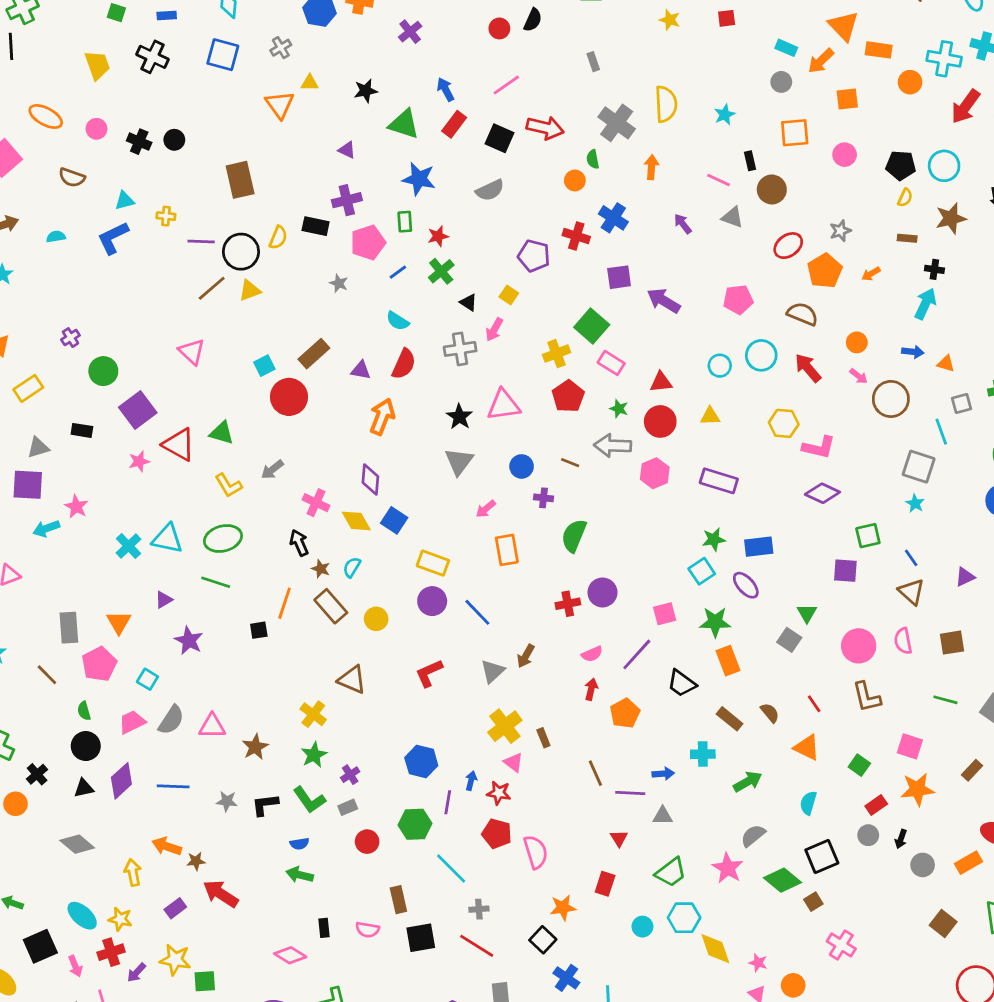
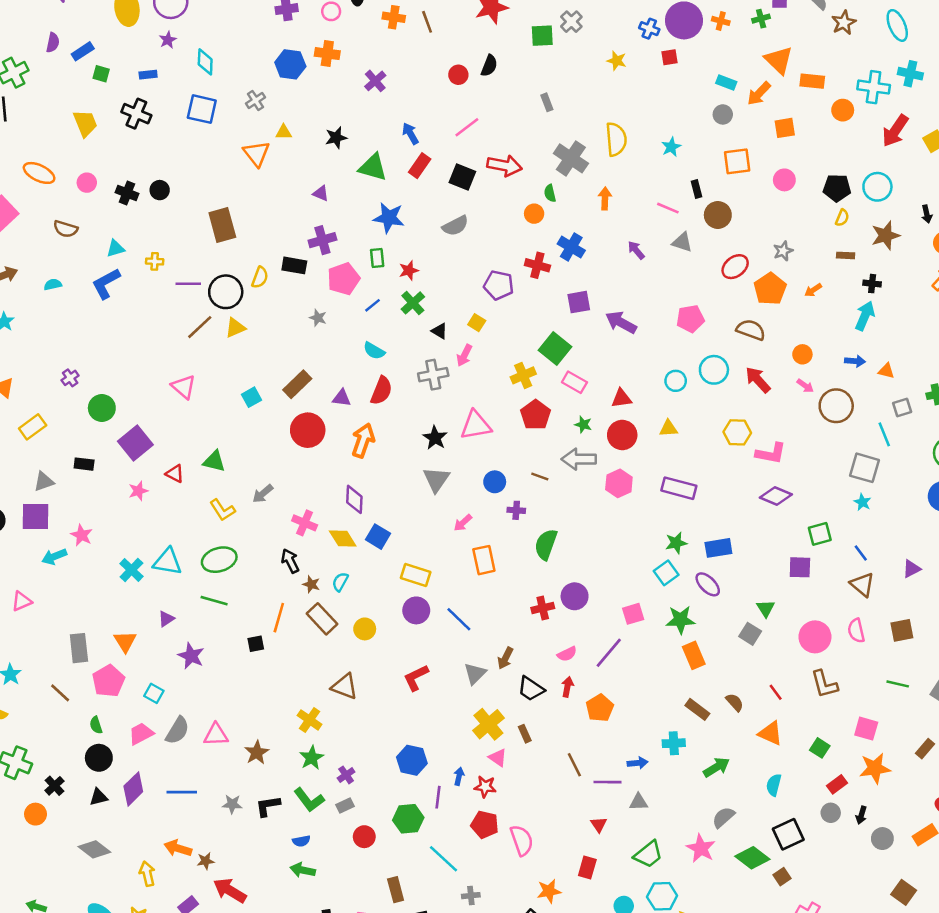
red circle: (289, 397) -> (308, 430), moved
red triangle: (179, 445) -> (175, 474), size x0.6
black trapezoid: (682, 683) -> (531, 689), moved

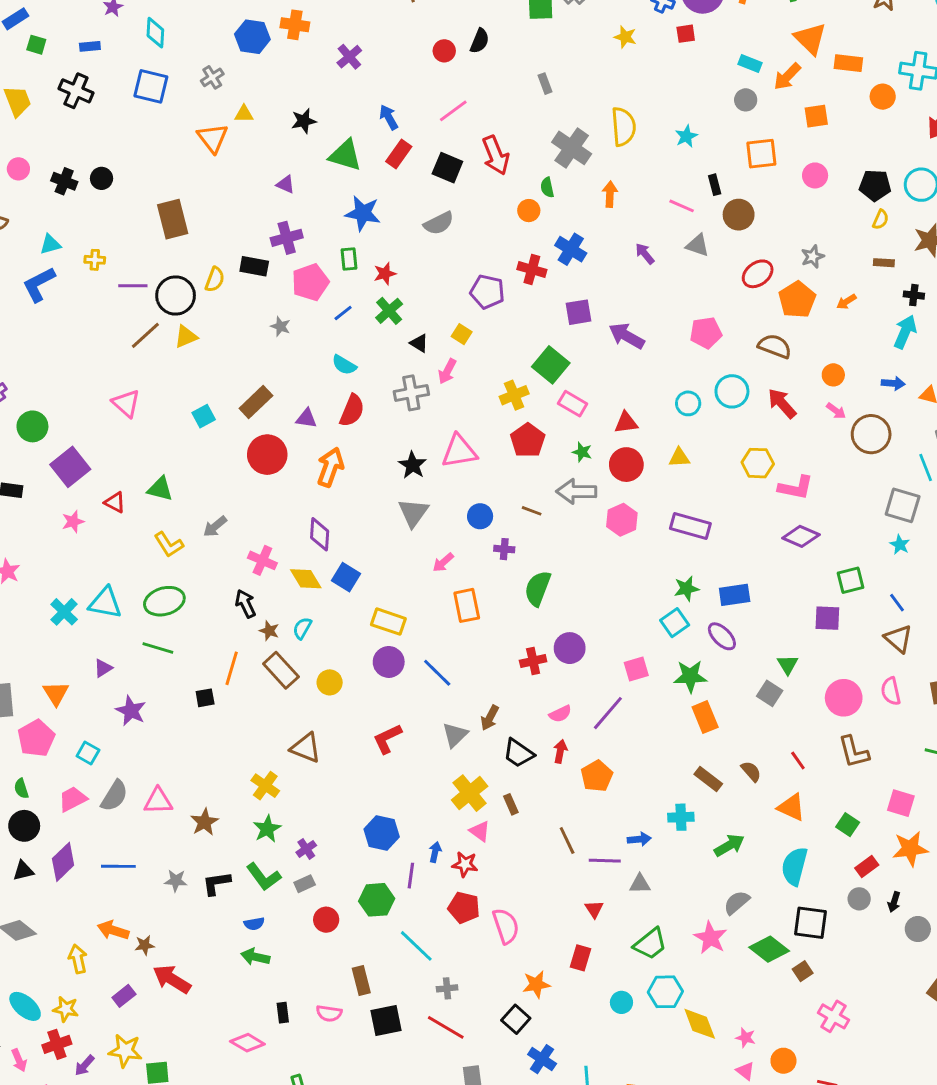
red arrow: (504, 166) -> (496, 155), turned 56
cyan semicircle: (774, 785) -> (795, 866), size x1.5
black square: (788, 834) -> (810, 923), turned 32

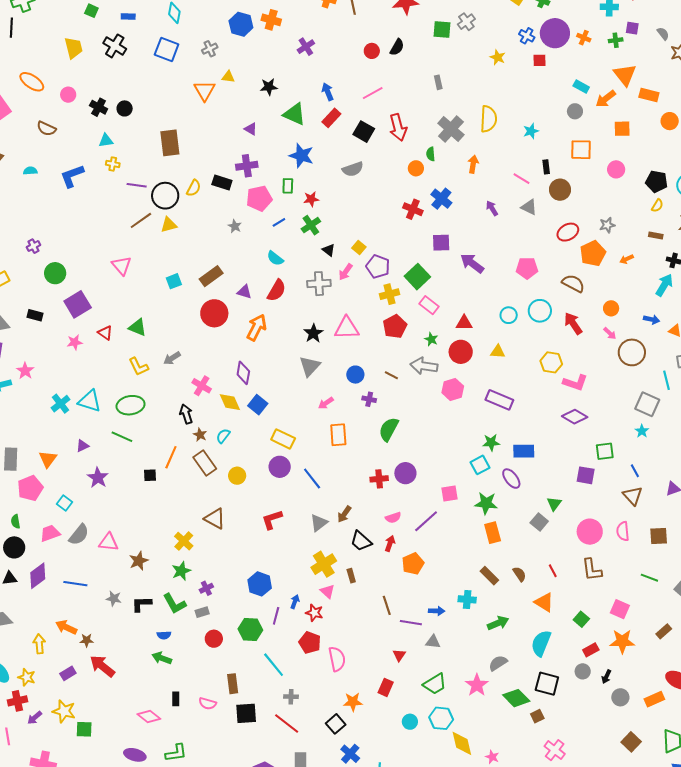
cyan triangle: (50, 244) -> (106, 141), moved
purple pentagon: (487, 292) -> (378, 267), moved

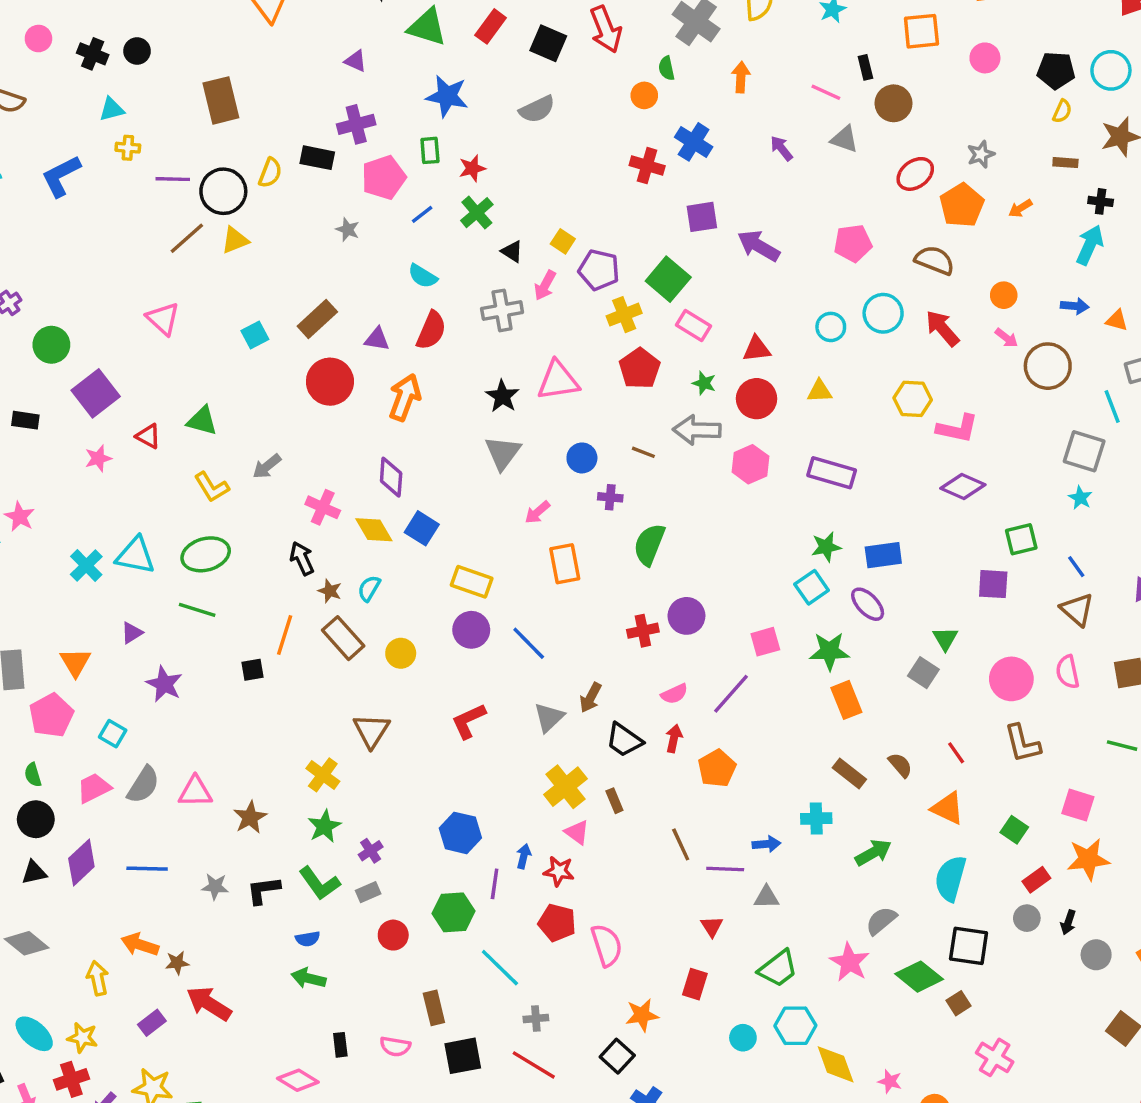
brown triangle: (215, 519) -> (371, 731), turned 40

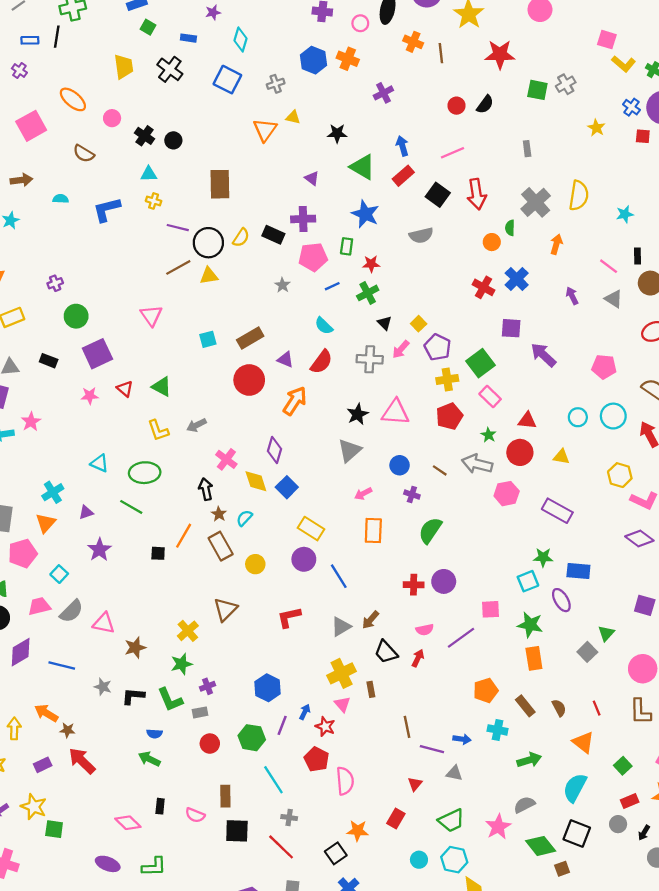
cyan triangle: (135, 555) -> (99, 463), size x0.7
cyan cross: (86, 566) -> (53, 492), moved
orange pentagon: (717, 768) -> (486, 690), moved

